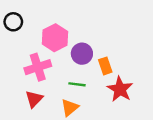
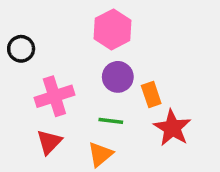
black circle: (13, 22) -> (21, 49), moved
pink hexagon: (55, 38) -> (113, 29), moved

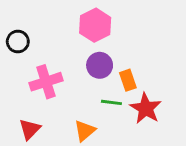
green line: (111, 121) -> (111, 102), moved
red triangle: (49, 142) -> (30, 129), moved

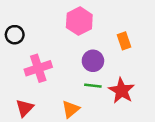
purple circle: (100, 65) -> (93, 61), moved
orange rectangle: (128, 80) -> (124, 41), moved

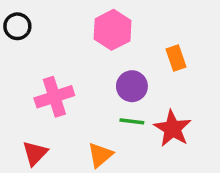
black circle: (15, 35) -> (17, 26), moved

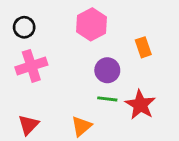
black circle: (17, 26) -> (24, 27), moved
pink cross: (54, 97) -> (31, 66), moved

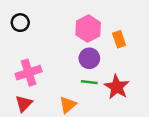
pink hexagon: (92, 24) -> (88, 29), moved
pink cross: (31, 66) -> (29, 73), moved

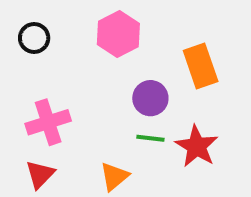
pink hexagon: (88, 29) -> (118, 34), moved
orange rectangle: (119, 39) -> (201, 66), size x1.5

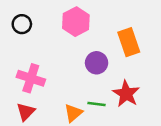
pink cross: (48, 122) -> (31, 78), turned 36
green line: (150, 138) -> (97, 104), moved

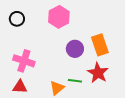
orange rectangle: (129, 42) -> (100, 45), moved
red triangle: (26, 112) -> (20, 87), turned 49

